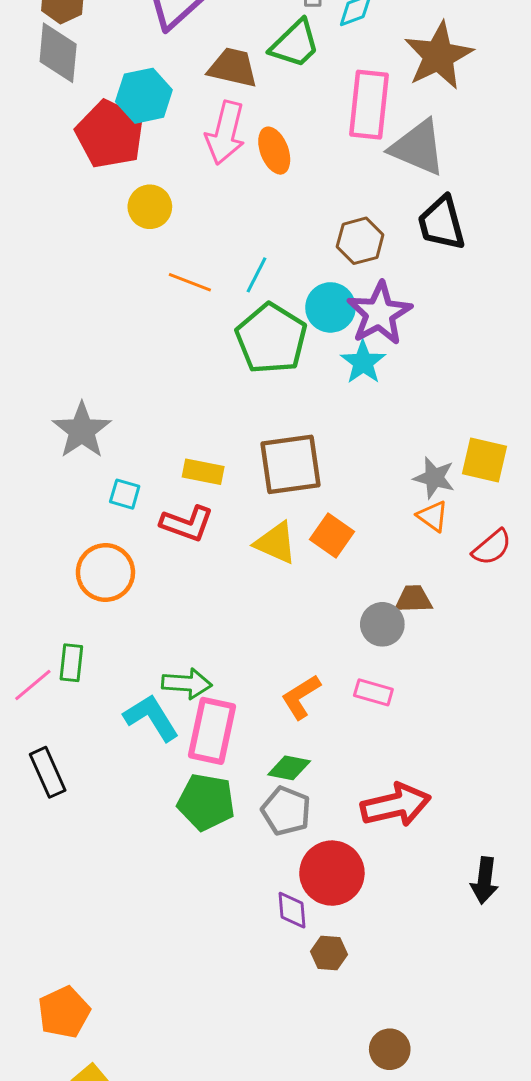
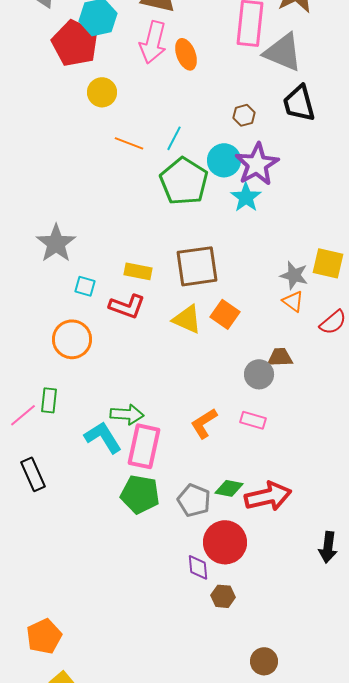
brown hexagon: (360, 241) -> (244, 115), size x0.7
green diamond: (289, 768) -> (229, 488), moved

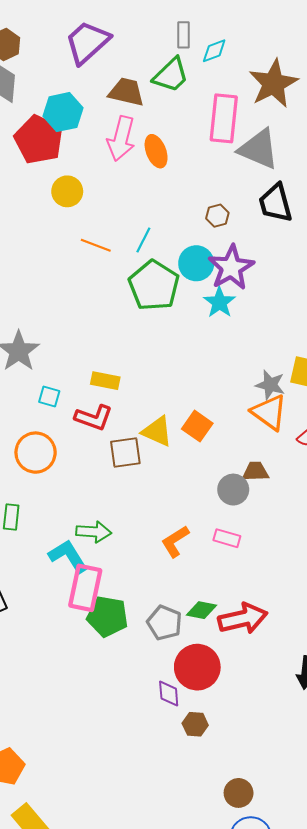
brown square: (197, 266) -> (125, 453), moved, size x0.7
orange triangle: (293, 301) -> (269, 412), size x1.6
pink rectangle: (144, 446) -> (85, 588), moved

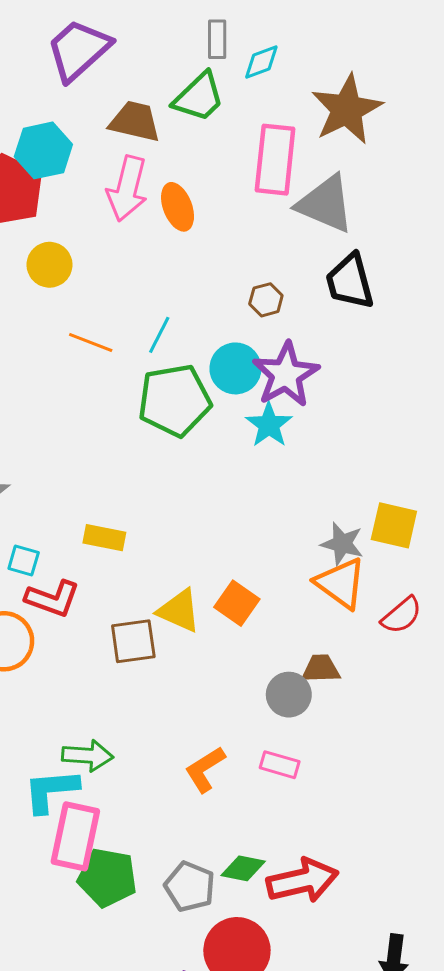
green pentagon: (154, 285) -> (174, 400), turned 30
red L-shape: (94, 418) -> (53, 599), moved
cyan L-shape: (68, 556) -> (51, 791), turned -63

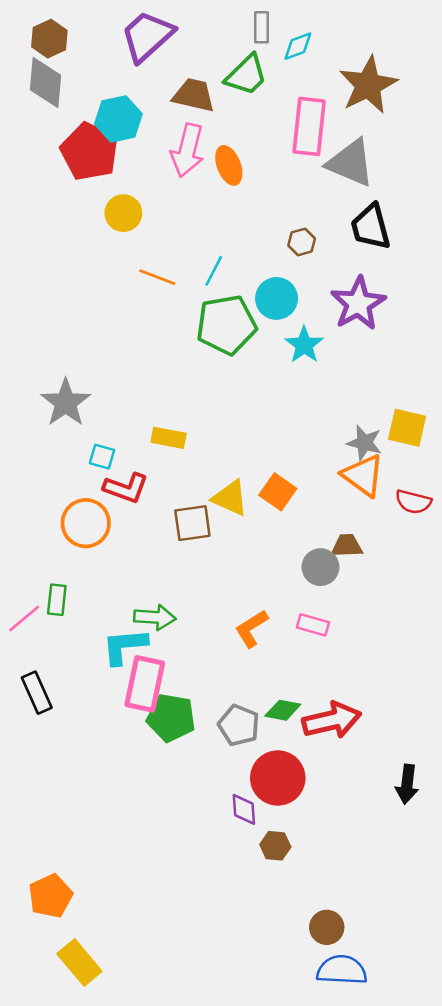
purple star: (286, 375) -> (358, 303), moved
red semicircle: (402, 615) -> (413, 502), turned 54

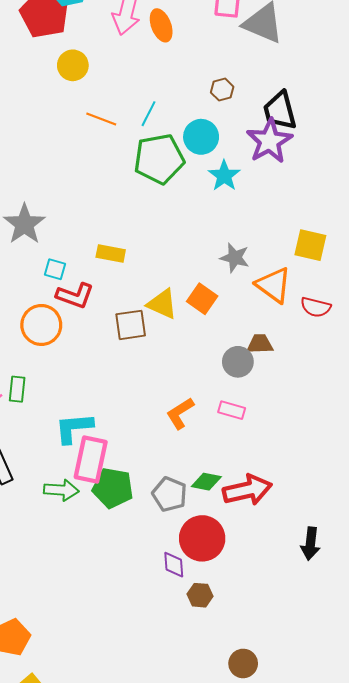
black trapezoid: (371, 227) -> (280, 111), moved
gray star: (364, 443) -> (235, 258), moved
green arrow: (155, 617) -> (61, 490), moved

